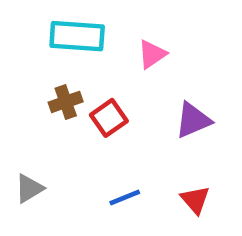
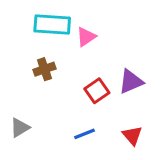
pink triangle: (152, 54) -> (86, 37), moved
red square: (109, 118) -> (97, 91), moved

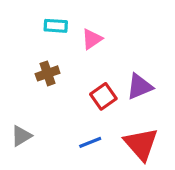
cyan rectangle: (52, 24) -> (56, 26), size x0.6
red triangle: (132, 135) -> (141, 144), size x1.6

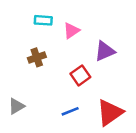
purple triangle: (139, 87) -> (105, 51), moved
red triangle: (141, 144) -> (110, 113), turned 36

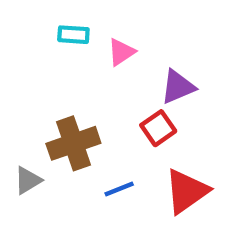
brown cross: (37, 57) -> (73, 143), moved, size x1.6
red square: (80, 75) -> (158, 128), moved

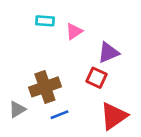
red square: (158, 128) -> (96, 78), turned -30
blue line: (119, 189) -> (59, 115), moved

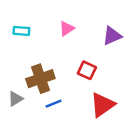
cyan rectangle: (45, 21) -> (21, 31), moved
purple triangle: (108, 53) -> (112, 36), moved

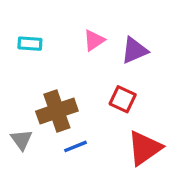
purple triangle: (112, 36) -> (134, 50), moved
gray triangle: (15, 99) -> (22, 140), turned -35

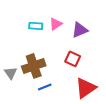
cyan rectangle: (30, 44) -> (36, 26), moved
gray triangle: (22, 140) -> (11, 73), moved

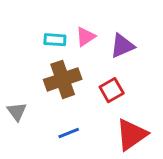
red square: (73, 59) -> (112, 90), turned 35
brown cross: (34, 66) -> (63, 79), moved

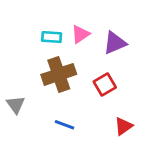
blue line: (69, 133) -> (65, 125), turned 42
red triangle: (131, 135) -> (123, 126), size x0.6

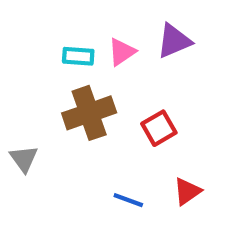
purple triangle: (115, 43) -> (174, 41), moved
blue line: (65, 125) -> (128, 200), moved

